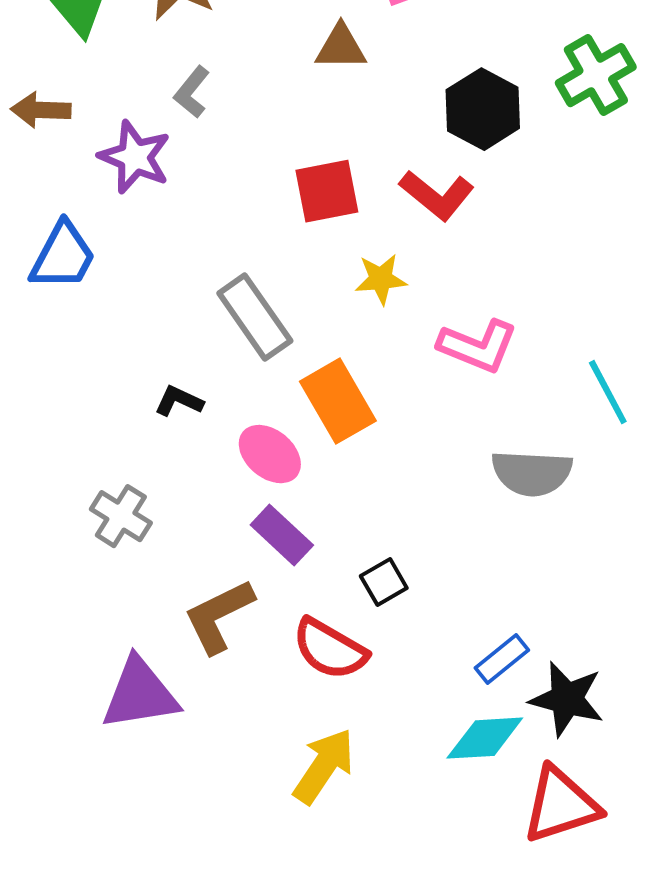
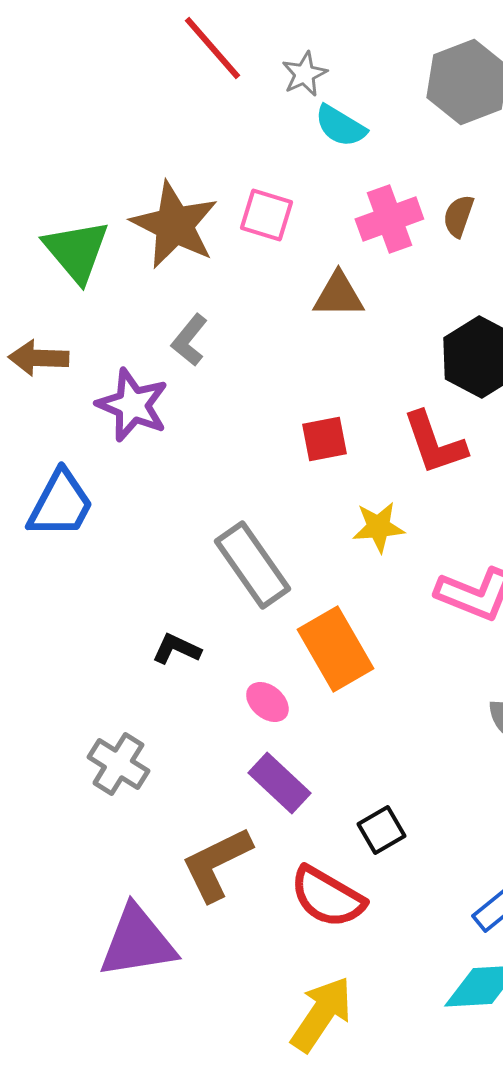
red square: (327, 191) -> (324, 439), size x0.7
red L-shape: (437, 195) -> (434, 443), turned 32
pink ellipse: (270, 454) -> (267, 702), size x0.7

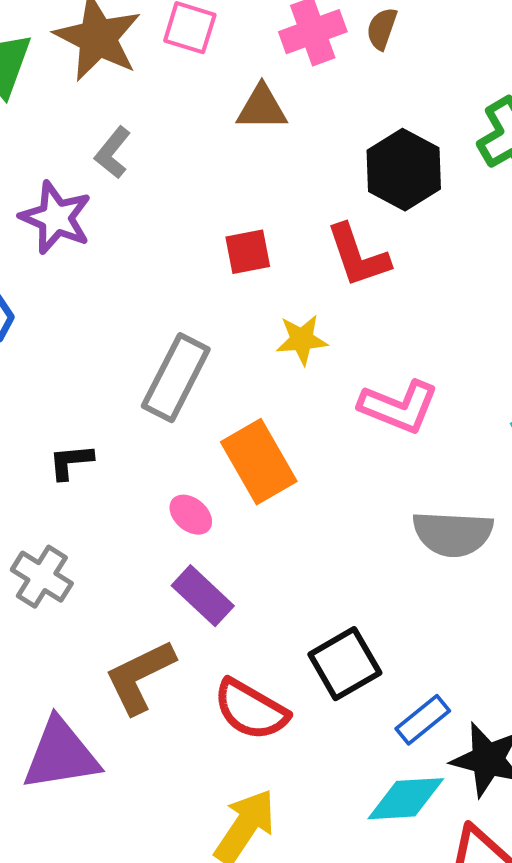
gray rectangle: (252, 565) -> (176, 378), turned 62
black L-shape: (176, 649) -> (71, 462), moved, turned -30
black square: (381, 830) -> (345, 664), moved, size x1.5

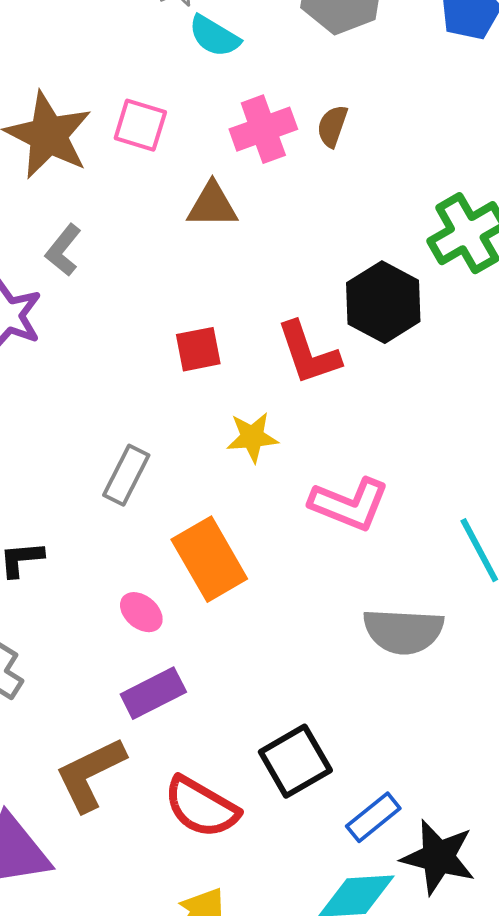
black hexagon: (404, 170) -> (383, 302), moved
gray rectangle: (176, 378) -> (126, 475), size x0.7
purple rectangle: (203, 596) -> (153, 693), turned -70

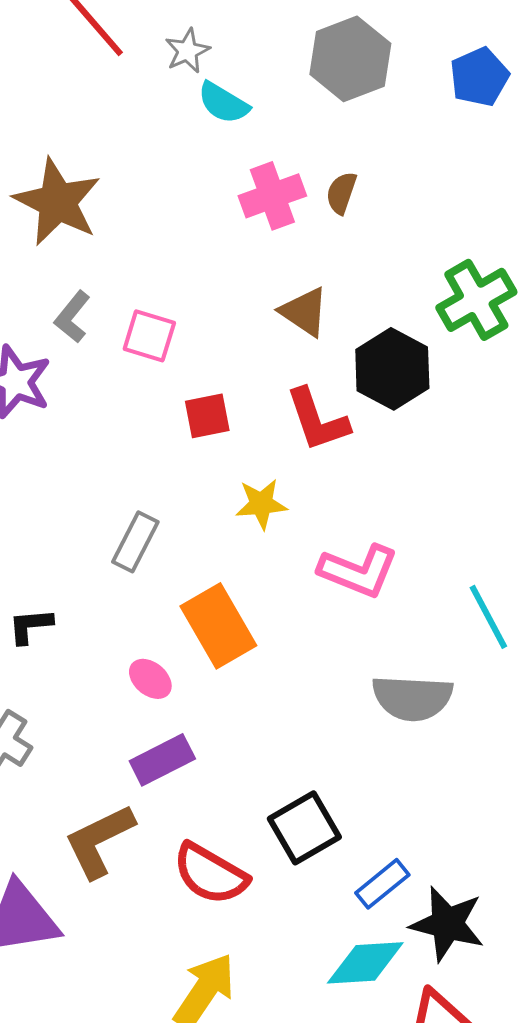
pink square: (140, 125) -> (149, 336), moved
brown triangle: (212, 205) -> (304, 312), moved, turned 34

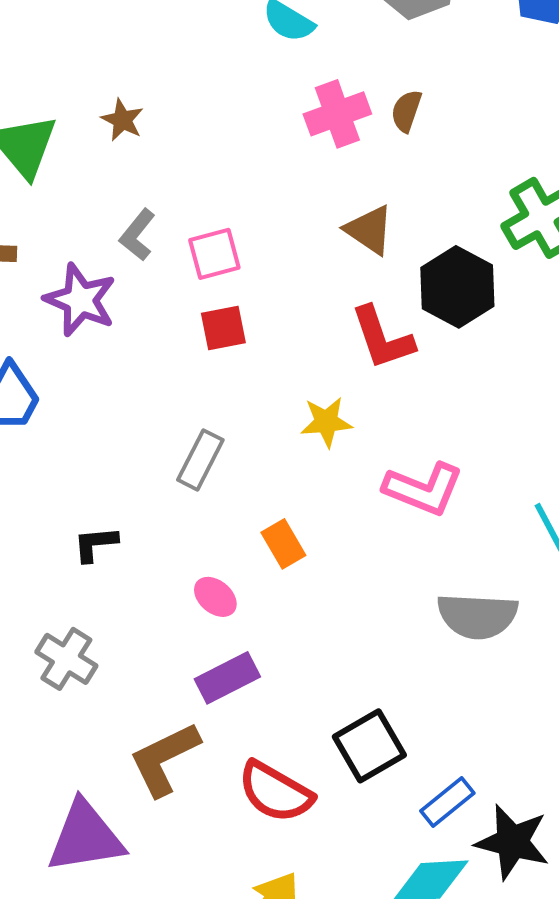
brown star: (57, 202) -> (122, 120), size x0.5
pink square: (149, 336) -> (214, 254), turned -32
red square: (207, 416) -> (223, 328), moved
orange rectangle: (218, 626) -> (283, 544), size x0.6

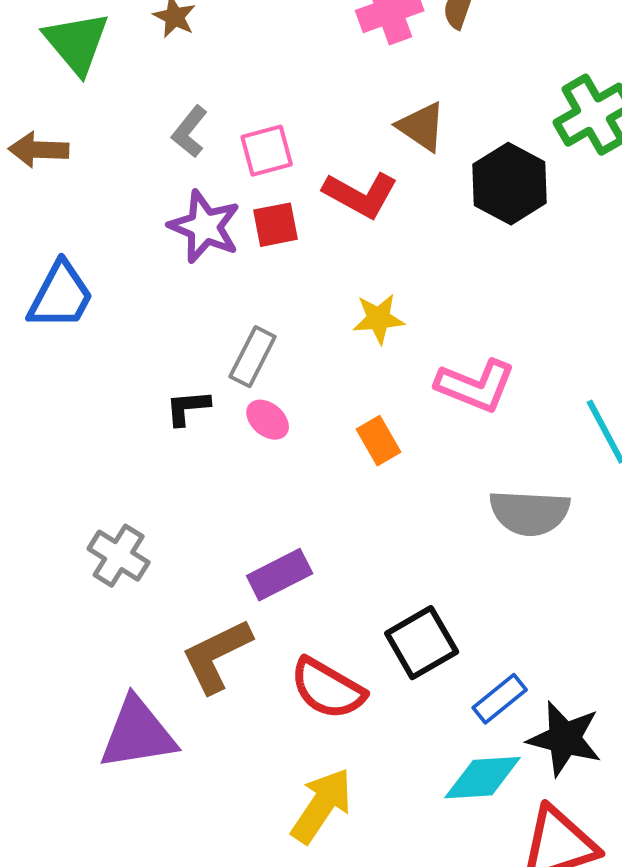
purple star: (80, 300) -> (205, 227), moved
red L-shape: (382, 338) -> (361, 195), moved, turned -42
black L-shape: (95, 544) -> (188, 408), moved
orange rectangle: (283, 544) -> (379, 441), moved
pink ellipse: (215, 597) -> (268, 420), moved

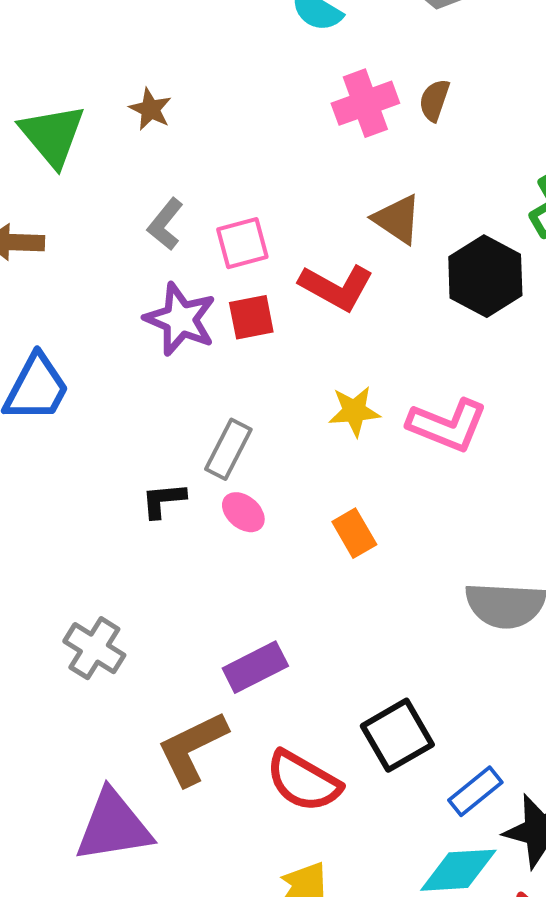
pink L-shape: (476, 386) -> (447, 425), moved

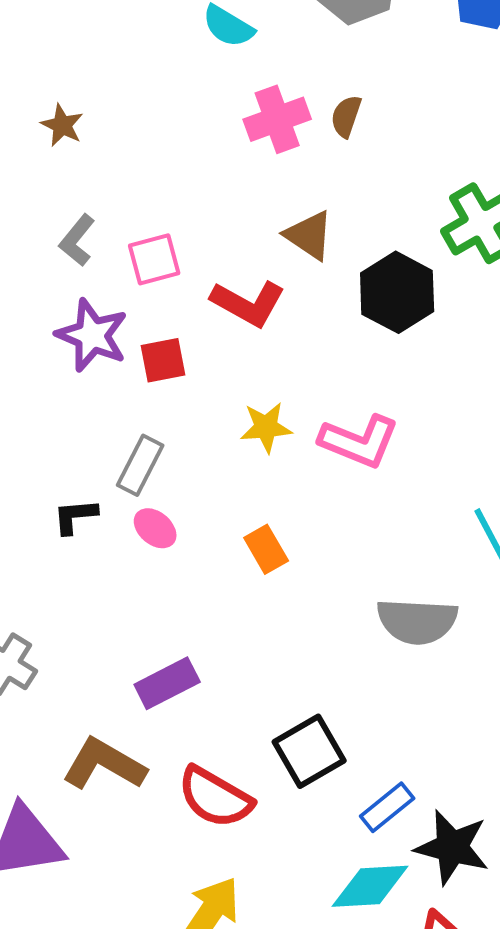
red square: (251, 317) -> (163, 360), moved
brown L-shape: (192, 748) -> (104, 764), turned 56

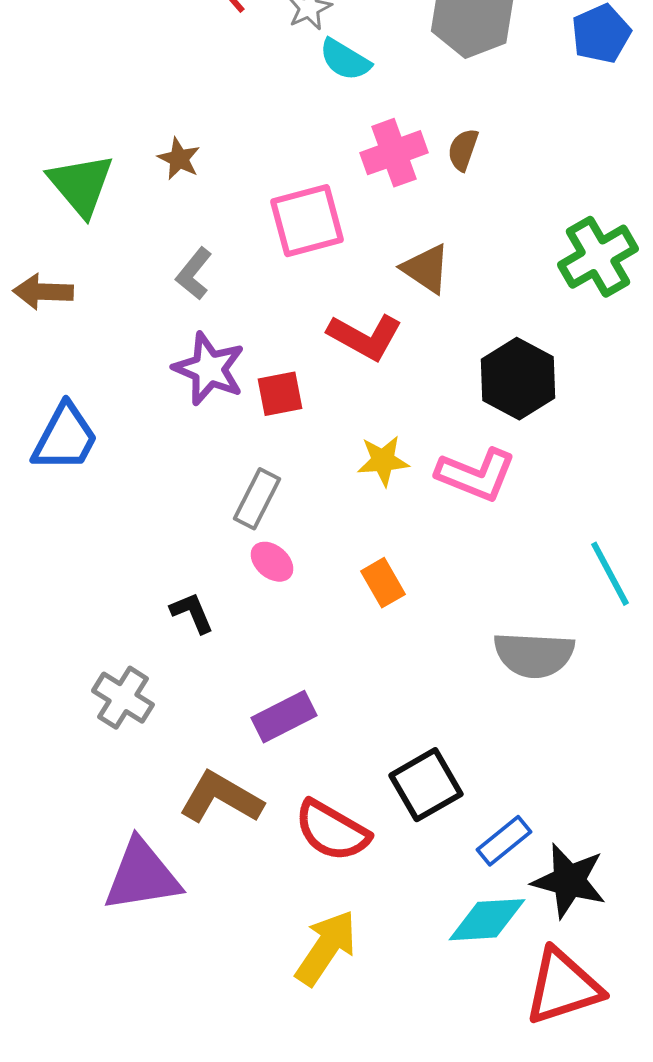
pink square: (154, 259) -> (307, 221), moved, size x1.4
black hexagon: (397, 292) -> (518, 379), moved
black L-shape: (75, 516) -> (192, 613), moved, turned 72

